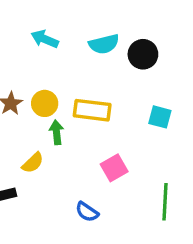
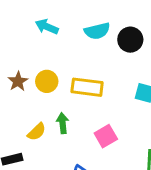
green arrow: (57, 132) -> (63, 123), moved

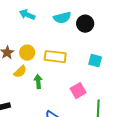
yellow semicircle: (37, 132) -> (20, 72), moved
pink square: (106, 136) -> (78, 91), moved

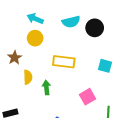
yellow circle: (27, 53) -> (35, 38), moved
yellow semicircle: (20, 72) -> (28, 77), turned -48

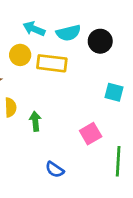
cyan arrow: (35, 19) -> (34, 29), moved
yellow rectangle: (64, 62) -> (52, 63), moved

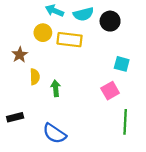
pink square: (91, 134) -> (110, 91), moved
blue semicircle: (55, 170) -> (54, 133), moved, size x1.5

